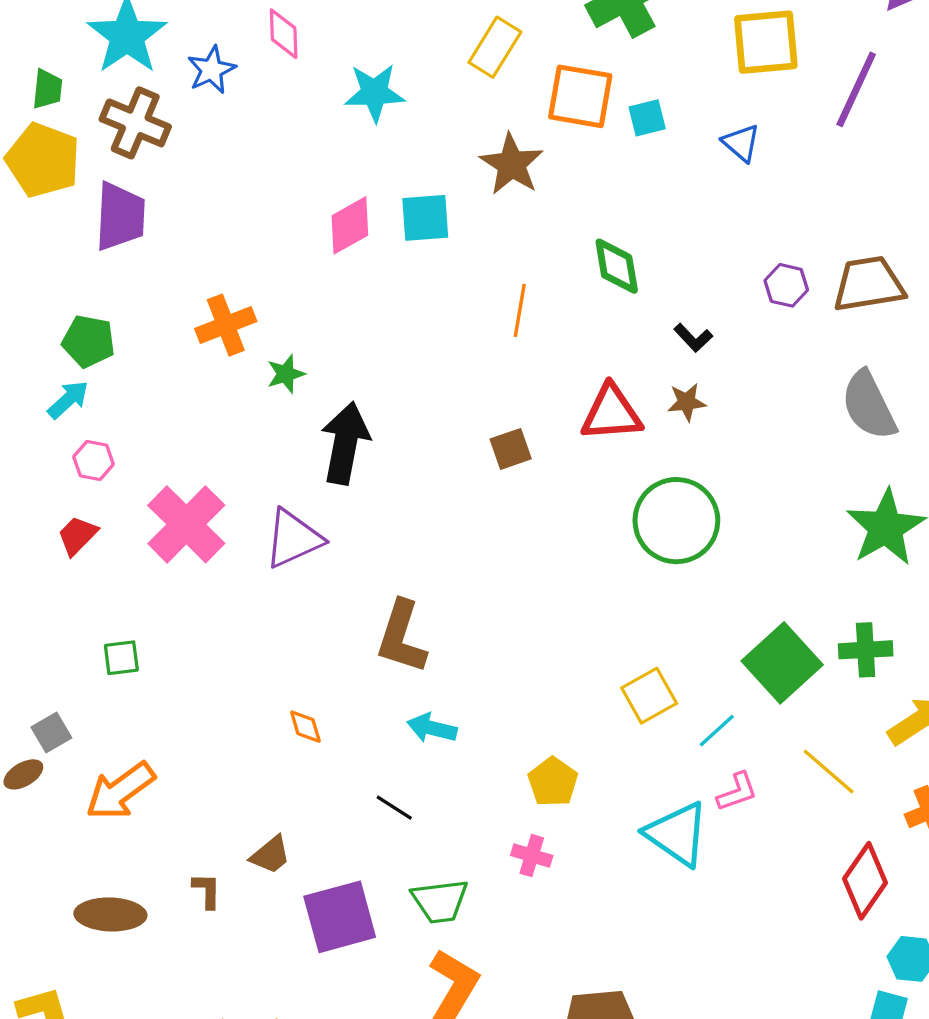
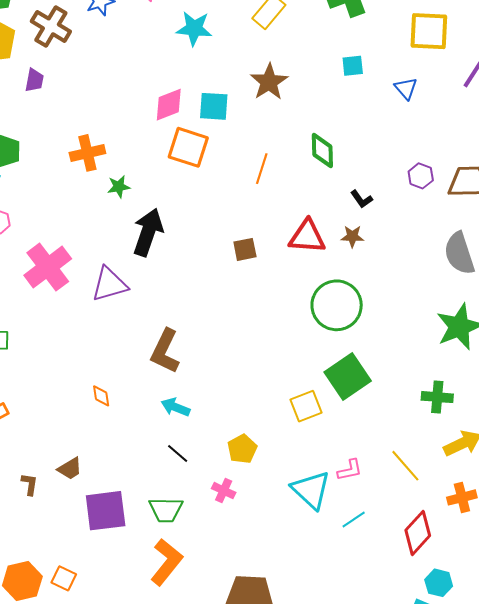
orange square: (580, 96) -> (188, 147), moved
purple trapezoid: (120, 216) -> (34, 80), size x0.6
green square: (782, 663) -> (348, 376), moved
cyan line: (717, 731) -> (354, 520), moved
black line: (394, 808) -> (178, 454), moved

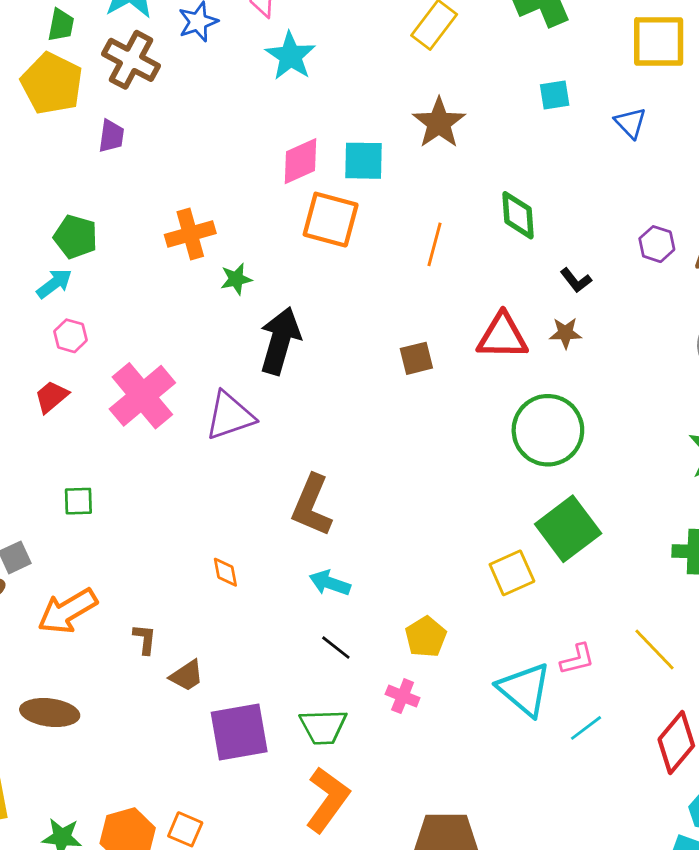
cyan star: (194, 28) -> (290, 56), moved, turned 30
brown L-shape: (29, 484) -> (145, 639), moved

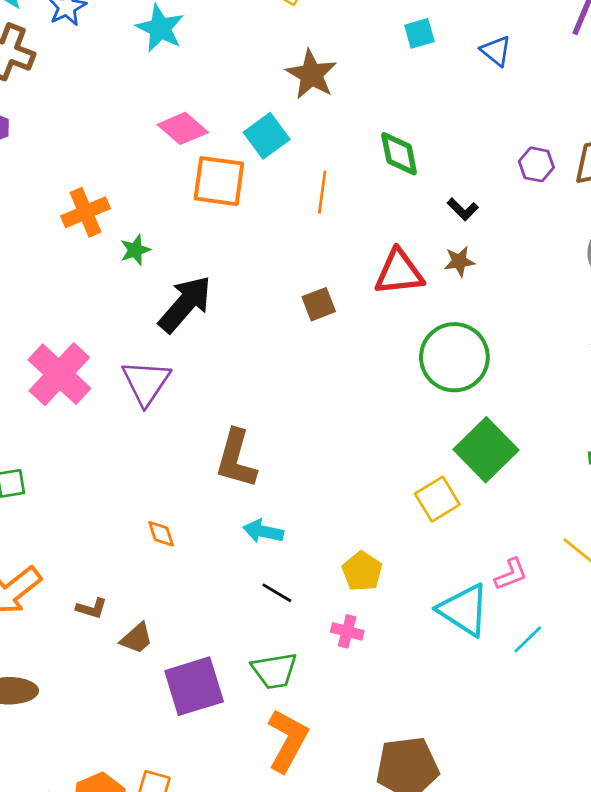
pink diamond: (301, 161) -> (183, 128), turned 72
cyan square: (363, 161) -> (267, 136), moved, turned -30
black arrow: (280, 341) -> (185, 304), turned 32
purple triangle: (230, 416) -> (146, 383), turned -30
brown L-shape: (145, 639) -> (92, 608), turned 108

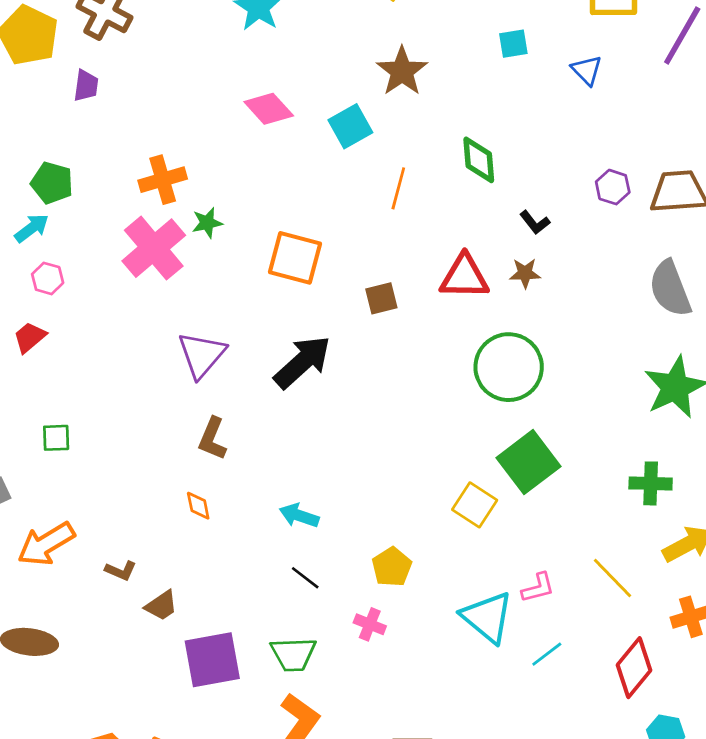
orange square: (219, 181) -> (295, 258), moved
black arrow: (185, 304) -> (303, 362), moved
pink cross: (59, 374) -> (154, 248), moved
brown L-shape: (236, 459) -> (212, 439), moved, size x0.7
yellow square: (437, 499) -> (475, 505), turned -33

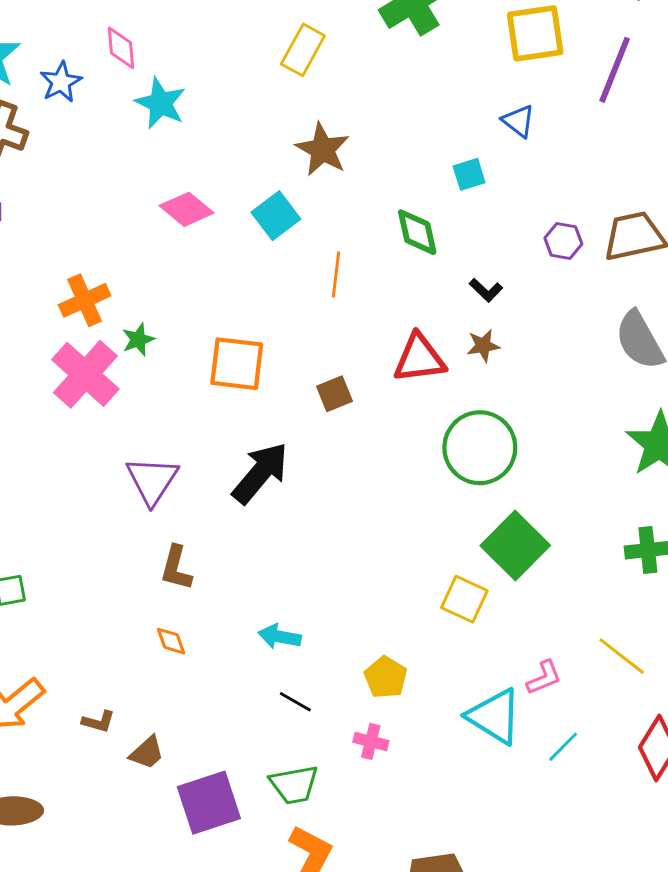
cyan square: (513, 44) -> (469, 174), moved

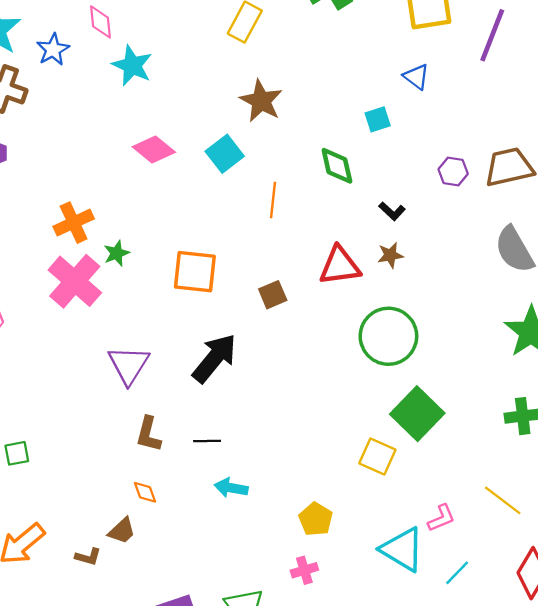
black line: (295, 702) -> (207, 441), moved, turned -30
pink cross: (371, 741) -> (304, 570), turned -30
brown trapezoid: (147, 753) -> (122, 531), moved

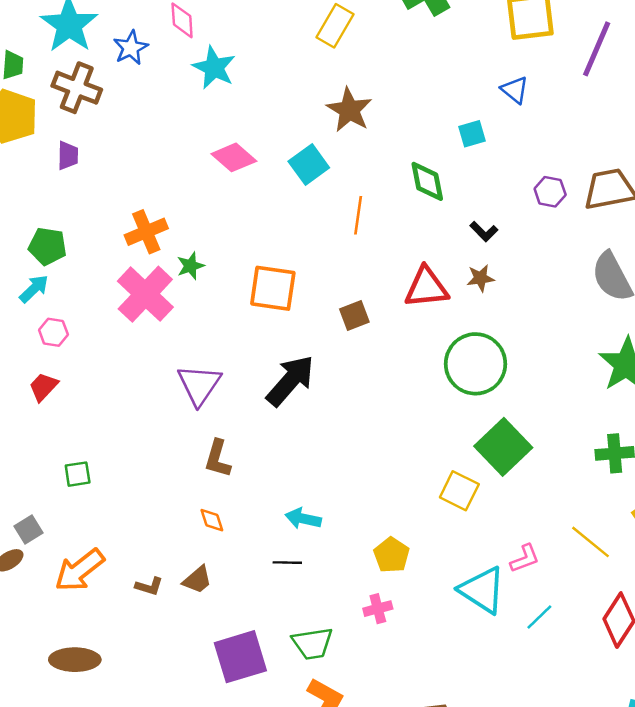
black line: (207, 441) -> (287, 563), moved
brown trapezoid: (122, 531) -> (197, 580), moved

